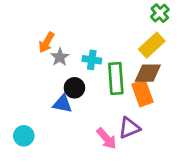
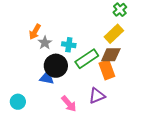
green rectangle: (116, 78) -> (87, 59), turned 60
black circle: (74, 88) -> (56, 66), size x1.5
pink arrow: (106, 138) -> (69, 104), moved

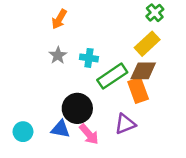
orange arrow: (35, 32) -> (59, 19), moved
black circle: (56, 66) -> (77, 108), moved
blue triangle: (47, 78) -> (60, 129), moved

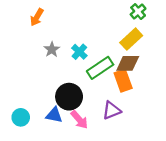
orange arrow: (59, 19) -> (37, 17), moved
cyan cross: (89, 58) -> (79, 52), turned 35

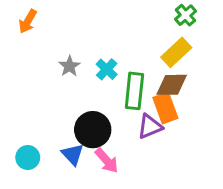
orange arrow: (37, 17) -> (28, 21), moved
green rectangle: (100, 68) -> (134, 91), turned -50
purple triangle: (112, 110) -> (150, 127), moved
blue triangle: (54, 115) -> (73, 154), turned 36

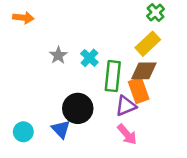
orange arrow: (28, 21) -> (23, 18), turned -114
pink arrow: (107, 161) -> (127, 134), moved

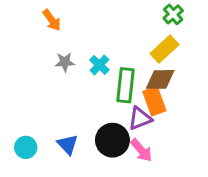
orange arrow: (23, 18) -> (52, 20), moved, turned 48
gray star: (58, 55) -> (65, 62), turned 30
black circle: (78, 108) -> (112, 140), moved

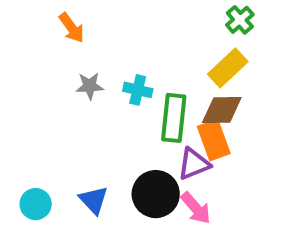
cyan cross: (99, 65) -> (138, 90), turned -30

